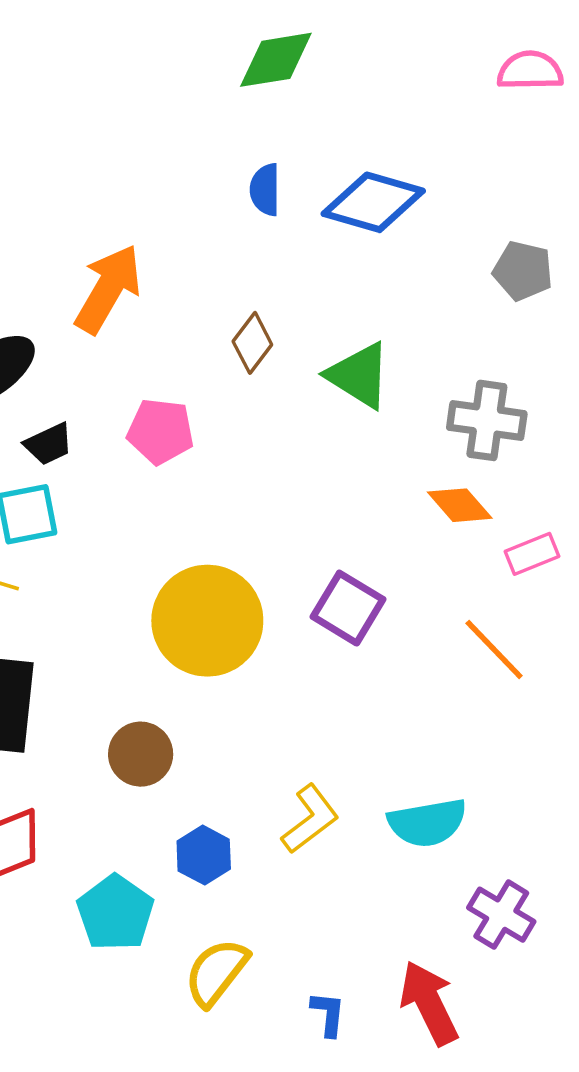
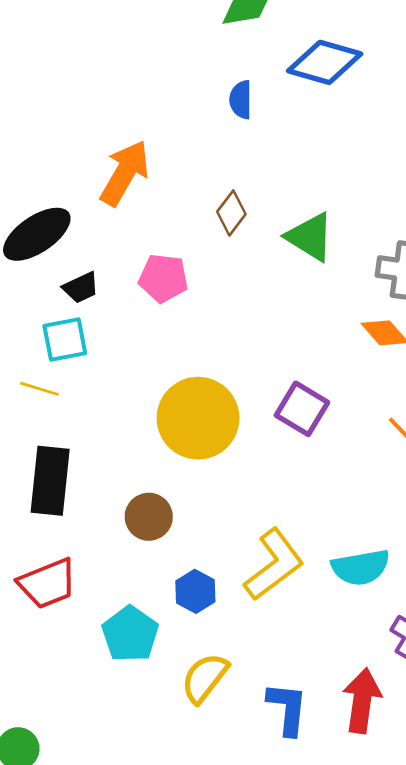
blue diamond: (373, 202) -> (325, 62), moved
yellow L-shape: (310, 819) -> (274, 565), size x1.4
red arrow: (429, 1003) -> (362, 701), turned 34
blue L-shape: (328, 1014) -> (287, 709), size x1.6

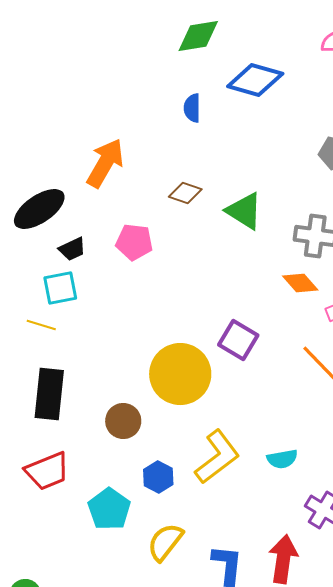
brown diamond: (231, 213) -> (185, 193), turned 72
yellow circle: (198, 418) -> (180, 374), moved
cyan semicircle: (361, 567) -> (282, 459), size x0.7

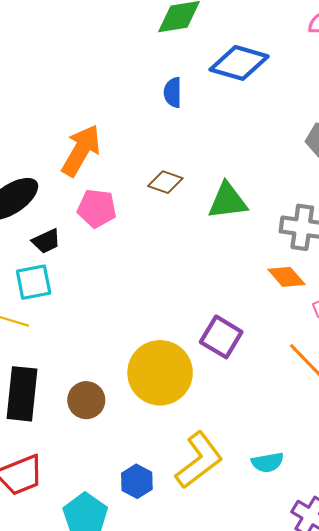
green triangle: (244, 211) -> (227, 201), turned -39
pink pentagon: (134, 242) -> (97, 208), moved
brown circle: (123, 421) -> (86, 400), moved

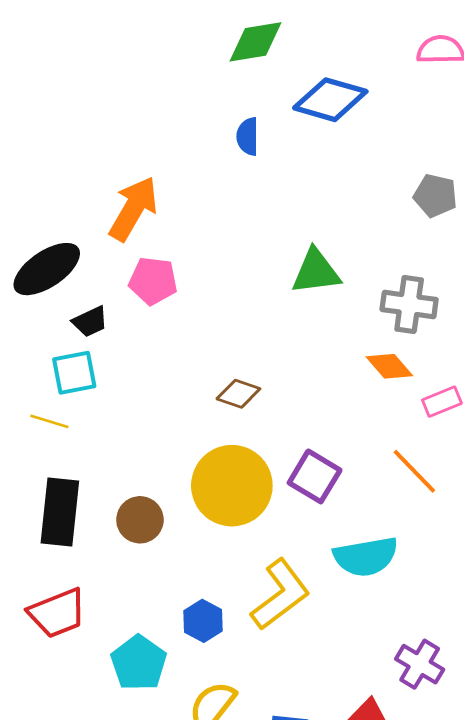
brown diamond: (165, 182) -> (238, 394), moved
purple square: (221, 337) -> (315, 476), moved
cyan semicircle: (268, 462) -> (366, 557), moved, size x1.6

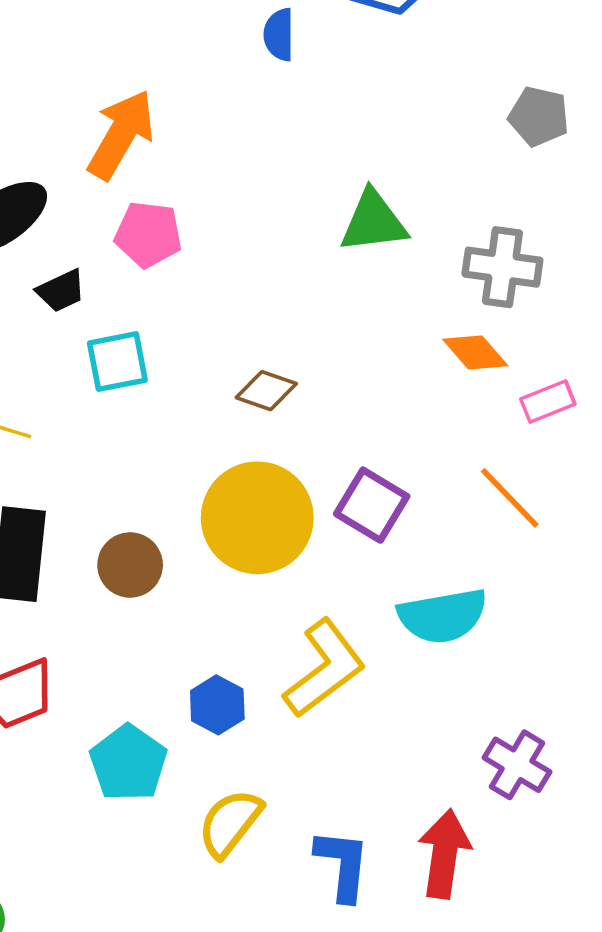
cyan square: (74, 373) -> (117, 362), moved

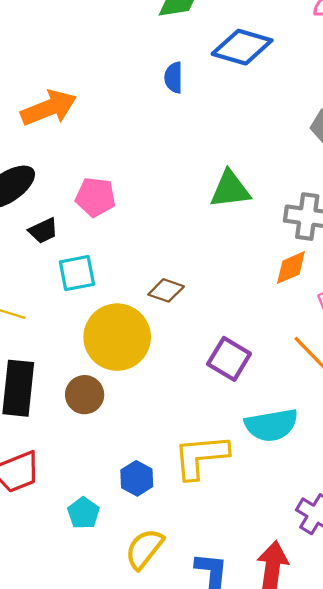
orange arrow: (121, 135) -> (49, 108), moved, turned 38
orange diamond: (475, 352) -> (291, 268), turned -72
yellow circle: (257, 518) -> (117, 337), moved
yellow L-shape: (324, 669) -> (201, 457), turned -148
cyan pentagon: (128, 763) -> (83, 513), size x0.7

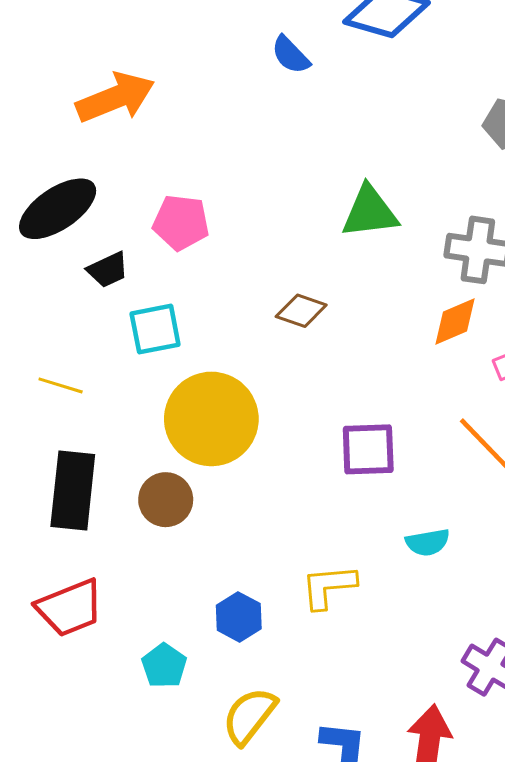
blue semicircle: (174, 78) -> (291, 55), turned -44
brown diamond: (166, 290) -> (301, 311), moved
purple square: (229, 359) -> (368, 449), turned -33
cyan semicircle: (271, 425) -> (428, 542), size x0.6
yellow L-shape: (201, 457) -> (329, 586), size x0.7

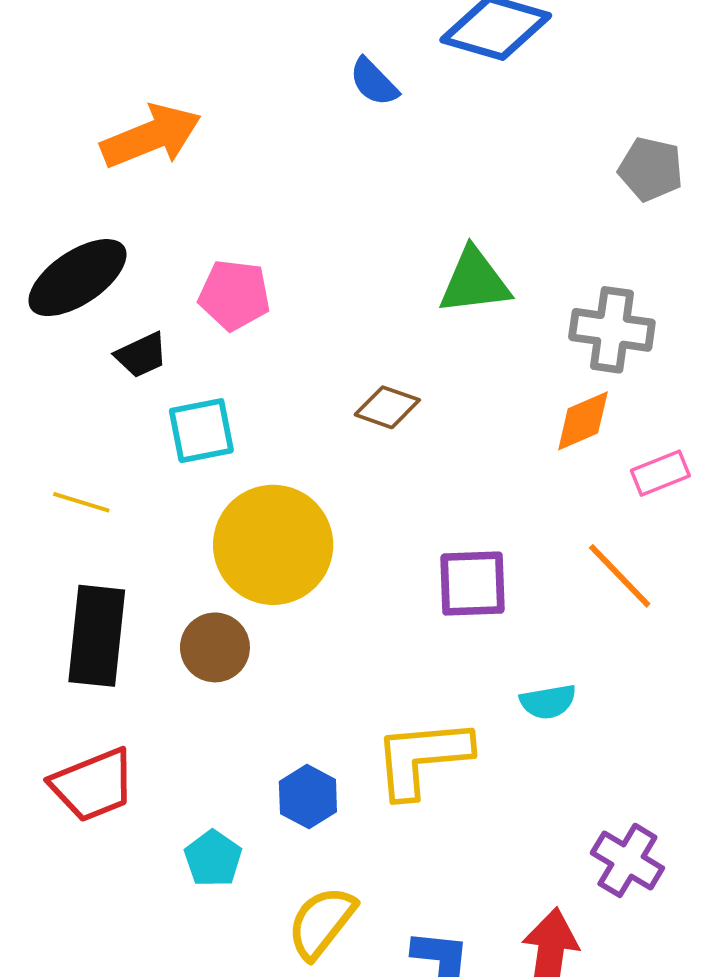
yellow L-shape: (329, 586) -> (422, 758), size x1.4

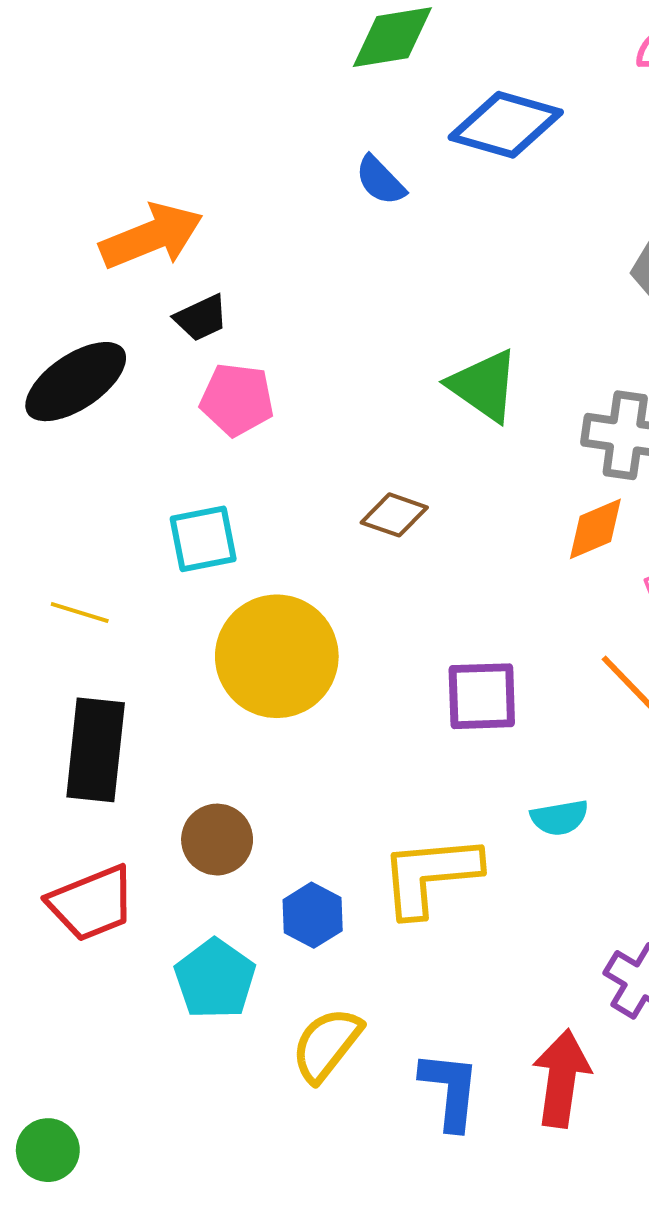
green triangle: (474, 281) -> (484, 386), turned 42
black trapezoid: (141, 355) -> (201, 318), moved
brown circle: (215, 647) -> (217, 840), moved
cyan pentagon: (213, 859) -> (215, 979), size x1.4

